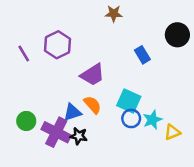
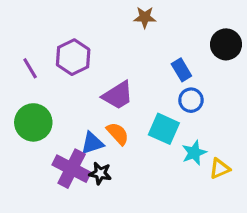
blue circle: (131, 118) -> (191, 100), moved
green circle: (26, 121) -> (33, 122), moved, size x1.5

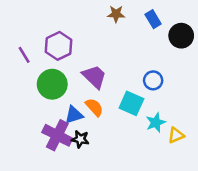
blue rectangle: (181, 70) -> (153, 19), moved
purple trapezoid: (118, 95) -> (94, 77), turned -104
green circle: (33, 122) -> (52, 84), moved

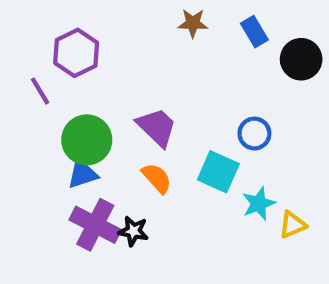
purple hexagon: (59, 46) -> (76, 53), moved
blue triangle: (74, 115) -> (82, 174), moved

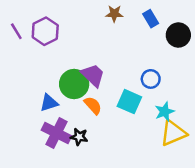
purple line: (40, 91) -> (16, 31), moved
green circle: (87, 140) -> (74, 84), moved
cyan star: (259, 204) -> (165, 112), moved
yellow triangle: (293, 225) -> (173, 133), size x1.6

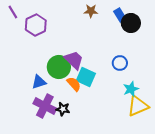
purple line: (16, 31) -> (13, 12), moved
black circle: (178, 35) -> (131, 23), moved
cyan square: (129, 102) -> (86, 77), moved

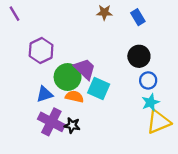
black circle: (131, 23) -> (139, 56), moved
purple hexagon: (36, 25) -> (41, 51), moved
blue circle: (120, 63) -> (148, 80), moved
orange semicircle: (74, 84) -> (74, 97), moved, turned -35

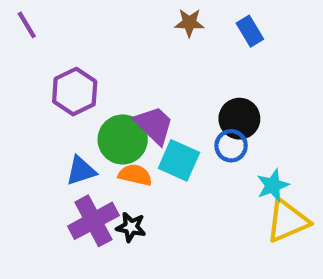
black circle: (139, 56) -> (239, 119), moved
blue circle: (148, 80) -> (231, 146), moved
purple cross: (51, 122) -> (93, 221), turned 35

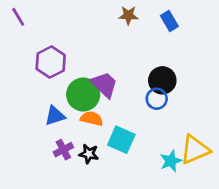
cyan square: (179, 160) -> (121, 140), moved
cyan star: (273, 185) -> (171, 161), moved
purple cross: (93, 221) -> (63, 150), size x0.6

